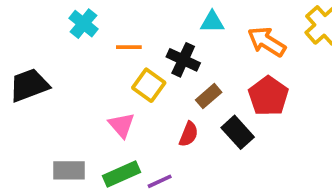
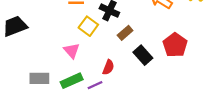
red pentagon: (268, 96) -> (175, 45), moved
red semicircle: (189, 134) -> (108, 67), moved

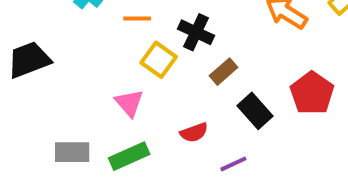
red semicircle: (108, 67) -> (194, 132), turned 48
purple line: (95, 85) -> (233, 164), moved

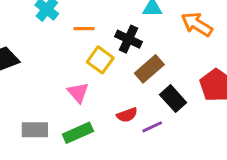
brown rectangle: (224, 72) -> (149, 69), size x1.4
purple line: (233, 164) -> (152, 127), moved

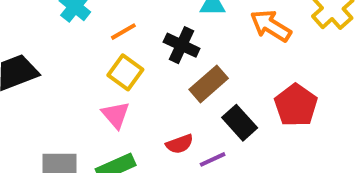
orange line: (84, 29) -> (123, 32), turned -30
yellow square: (100, 60) -> (125, 72), moved

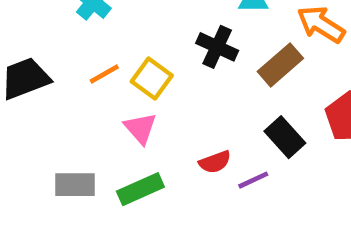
orange line: (123, 32) -> (104, 74), moved
brown rectangle: (209, 84) -> (280, 65), moved

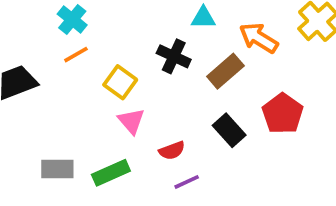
orange line: (104, 74) -> (76, 55), moved
pink triangle: (140, 128) -> (131, 121), moved
purple line: (253, 180) -> (187, 182), moved

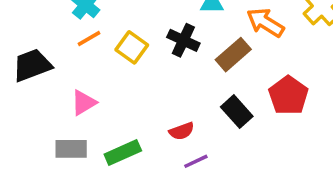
yellow square: (120, 82) -> (132, 47), moved
pink triangle: (131, 121) -> (84, 103), moved, turned 40

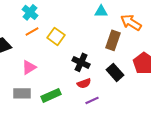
black cross: (183, 40) -> (81, 62), moved
brown rectangle: (233, 55) -> (113, 40), turned -30

